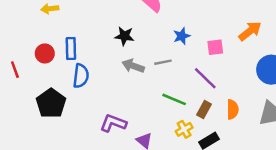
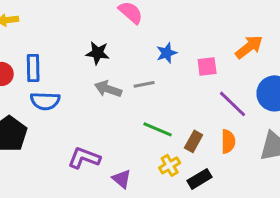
blue semicircle: (81, 76) -> (45, 101), turned 85
purple line: (205, 78) -> (233, 104), moved

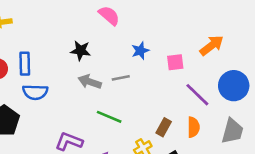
green line: (158, 129) -> (109, 117), moved

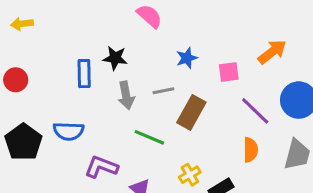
blue rectangle: (25, 64) -> (84, 74), moved
gray arrow: (90, 82) -> (126, 95), turned -120
blue semicircle: (35, 92) -> (69, 131), moved
brown rectangle: (164, 127) -> (191, 112), moved, size x1.5

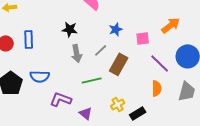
blue rectangle: (84, 74) -> (29, 39), moved
gray line: (163, 91) -> (101, 50), turned -32
green line: (149, 137) -> (92, 80), turned -36

